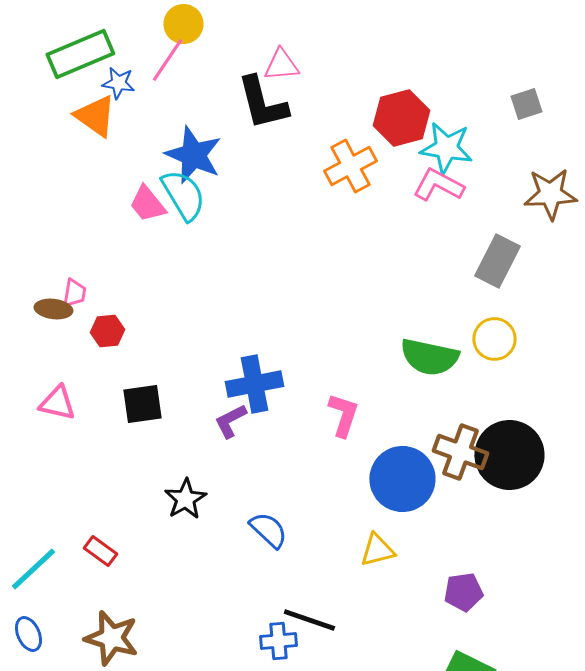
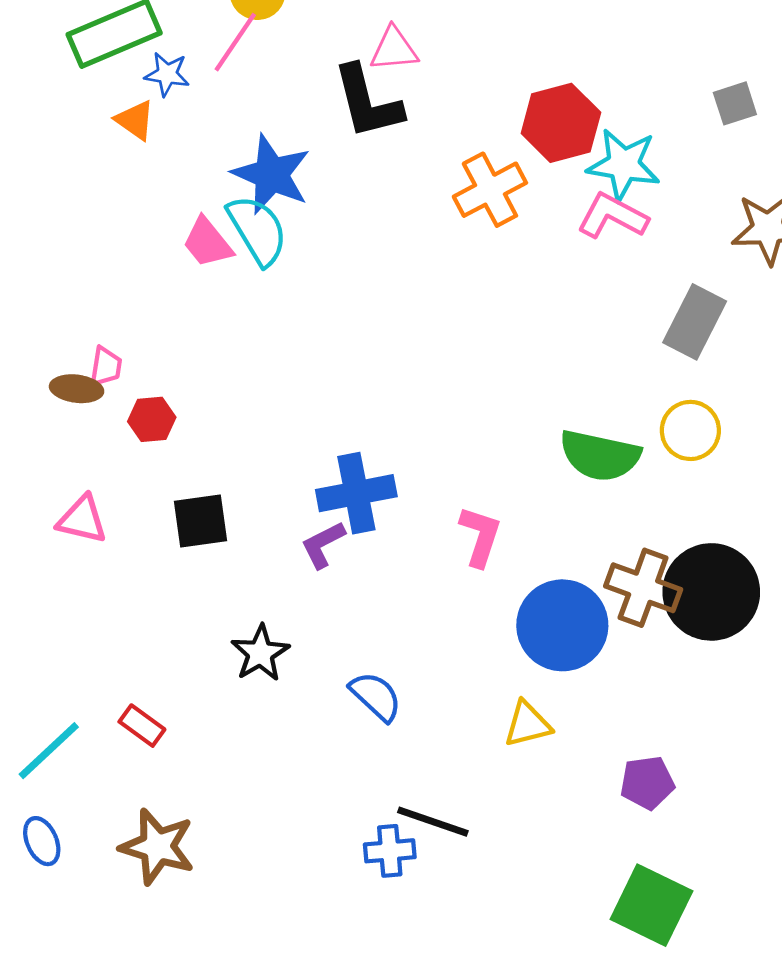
orange triangle: (95, 116) -> (135, 120), size x0.7

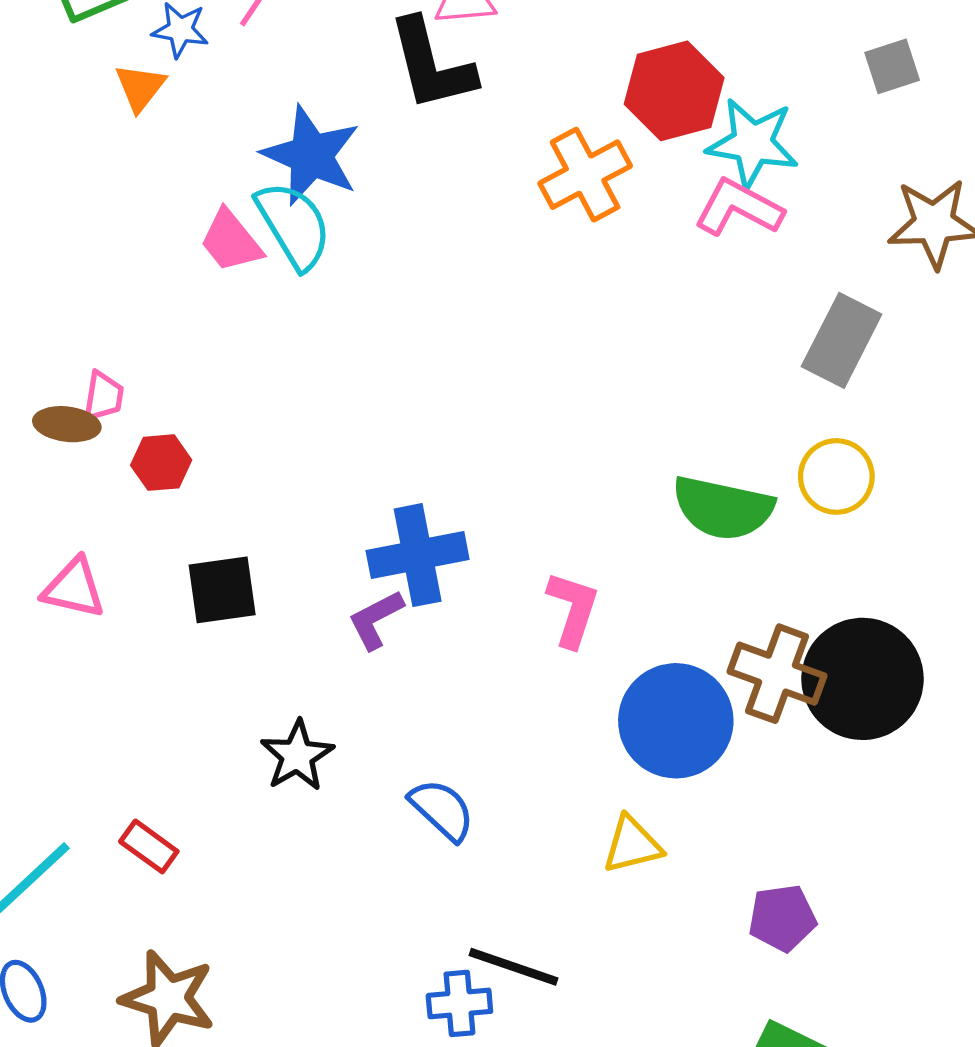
orange triangle: (135, 120) -> (140, 87), turned 33

